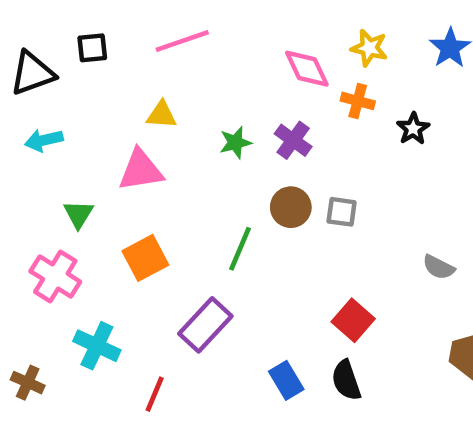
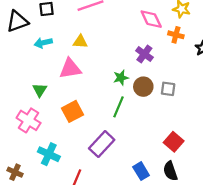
cyan arrow: (44, 140) -> (43, 43), moved
green star: (235, 143) -> (121, 78), moved

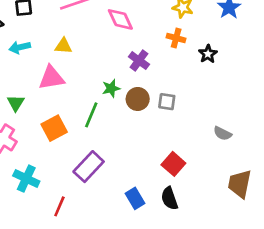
pink diamond: (151, 19) -> (120, 19), moved
green line: (119, 107) -> (91, 115), moved

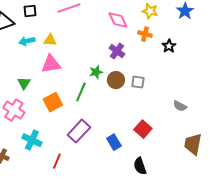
pink diamond: (120, 19) -> (118, 20), moved
yellow triangle: (63, 46) -> (50, 40), moved
blue rectangle: (135, 198) -> (114, 142), moved
black semicircle: (169, 198) -> (140, 166), moved

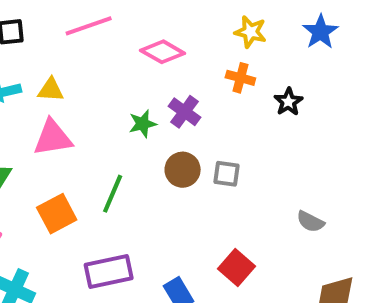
pink diamond: (118, 20) -> (163, 52), moved, turned -35
green star: (96, 72) -> (143, 124), moved
purple rectangle: (79, 131) -> (109, 272), turned 35

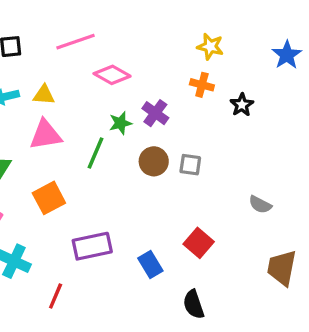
blue star: (320, 32) -> (287, 55), moved
pink diamond: (163, 52) -> (112, 75), moved
green line: (113, 194) -> (95, 153), moved

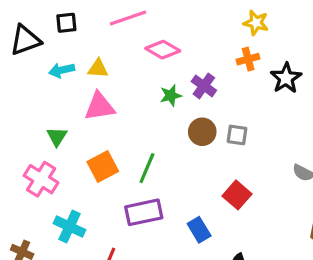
orange cross: (202, 85) -> (248, 59), turned -30
black star: (242, 105) -> (286, 78), size x1.4
green line: (95, 153) -> (147, 168), moved
red square: (199, 243) -> (237, 195), moved

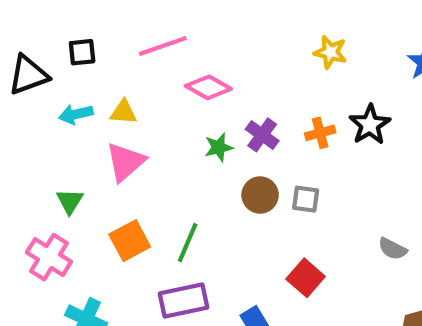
orange cross: (248, 59) -> (320, 133), moved
pink triangle: (100, 106) -> (126, 162), turned -32

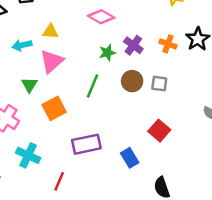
cyan arrow: (76, 114) -> (22, 45), moved
orange cross: (320, 133) -> (168, 44), turned 35
green triangle: (70, 201) -> (29, 85), moved
green line: (188, 243) -> (92, 86), moved

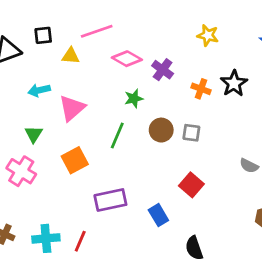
yellow triangle: (50, 32) -> (71, 56), moved
purple cross: (133, 45) -> (163, 70), moved
green triangle: (29, 85) -> (34, 134), moved
cyan cross: (28, 155) -> (46, 238), moved, turned -30

